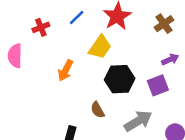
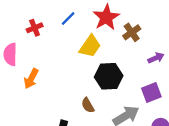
brown cross: (164, 24) -> (132, 32), moved
orange arrow: (65, 70) -> (31, 79), moved
purple square: (158, 85) -> (151, 93), moved

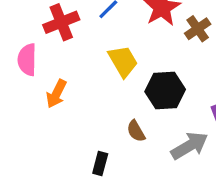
red cross: (35, 28) -> (61, 22), size x1.5
yellow trapezoid: (90, 46) -> (123, 61), moved, turned -65

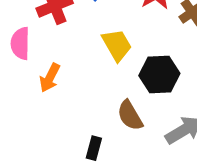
brown semicircle: (136, 131) -> (130, 115), size x1.4

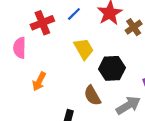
orange arrow: (50, 78) -> (39, 81), moved

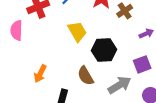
orange arrow: (39, 81) -> (40, 74), moved

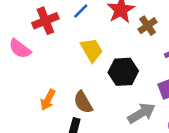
pink semicircle: (16, 30) -> (20, 49), turned -54
brown semicircle: (85, 76) -> (83, 102), moved

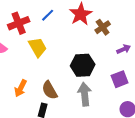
yellow trapezoid: (92, 50) -> (38, 47), moved
gray arrow: (141, 113) -> (85, 94), moved, turned -65

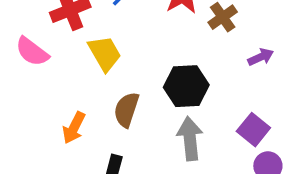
purple square: (120, 79) -> (253, 130), moved, turned -30
brown semicircle: (50, 90) -> (126, 110), moved, turned 48

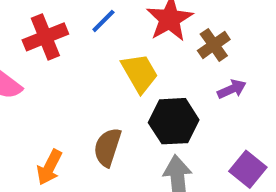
yellow trapezoid: (105, 53) -> (140, 73), moved
purple arrow: (261, 57) -> (232, 89), moved

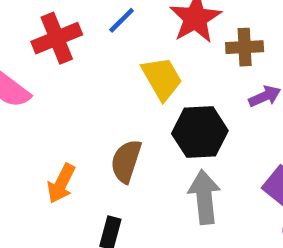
brown cross: (214, 45) -> (245, 47), turned 32

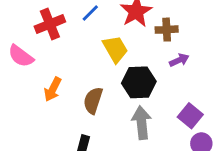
orange arrow: (61, 184) -> (53, 89), moved

